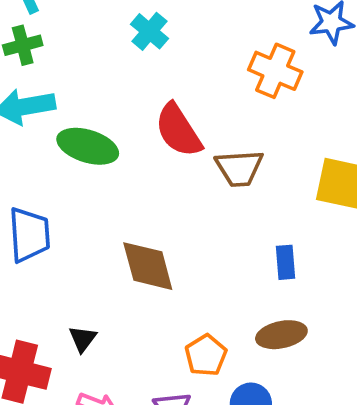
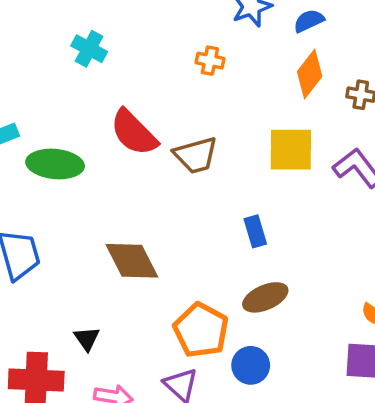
orange cross: (275, 71) -> (210, 61), size x0.6
orange pentagon: (206, 355) -> (201, 330), size x1.4

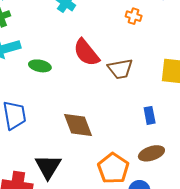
green ellipse: (55, 164) -> (40, 66), size x0.7
black triangle: (87, 339) -> (48, 167), size x1.8

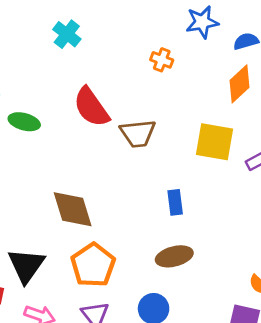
orange pentagon: (113, 168) -> (93, 265), moved

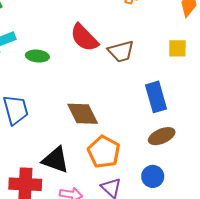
yellow square: (214, 142) -> (177, 48), size x0.7
blue rectangle: (175, 202) -> (156, 97), size x1.6
black triangle: (26, 265) -> (55, 160), turned -36

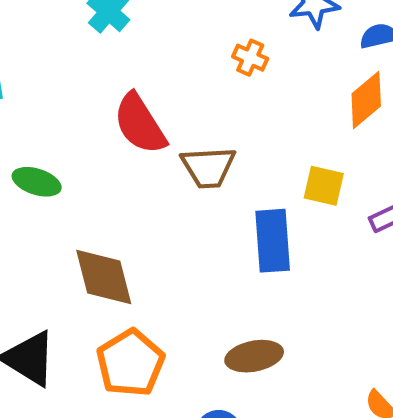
green ellipse: (37, 56) -> (37, 182), moved
blue rectangle: (156, 97) -> (273, 241), moved

